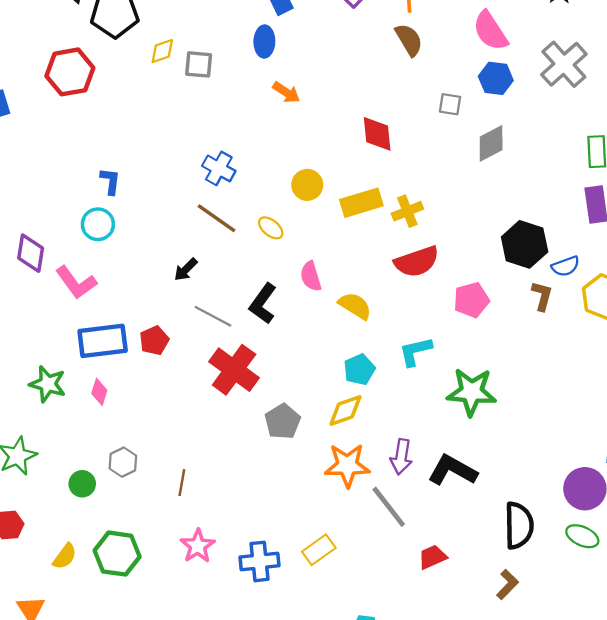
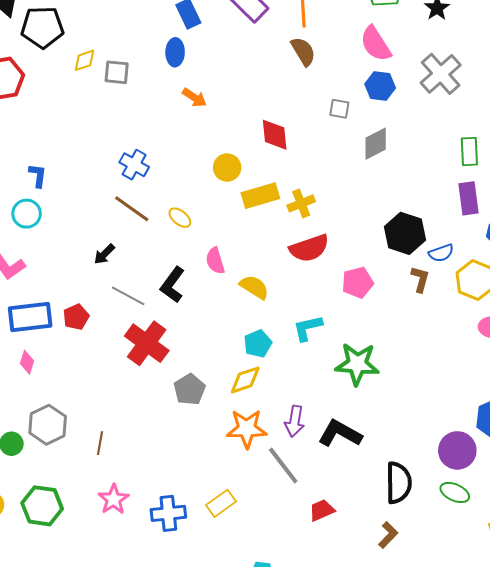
yellow circle: (307, 185) -> (227, 168), moved
gray hexagon: (123, 462) -> (48, 425), size x1.5

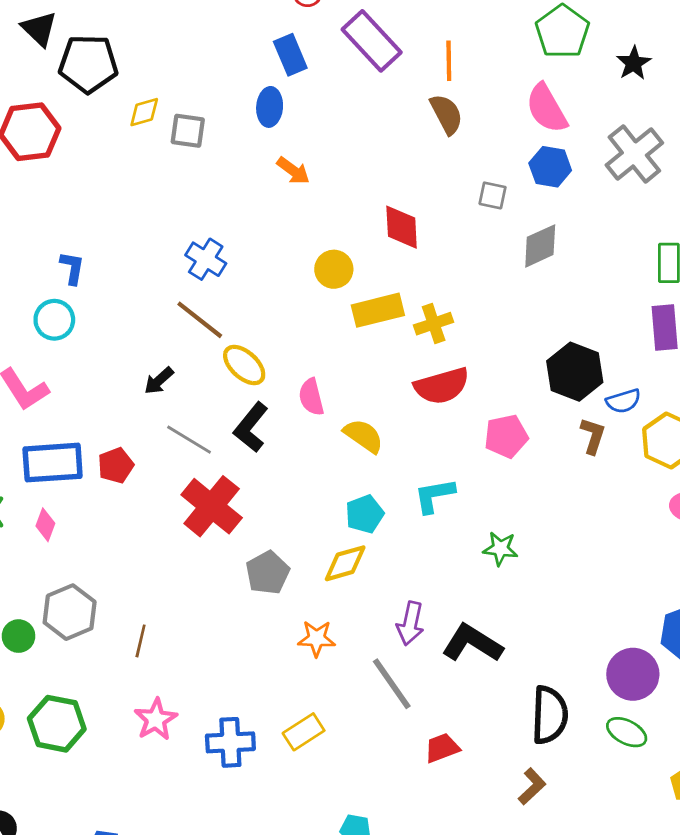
yellow ellipse: (180, 218) -> (244, 365), moved, size x1.4
green star: (357, 364) -> (500, 549), size x0.6
orange star: (247, 429) -> (317, 638), moved, size x0.7

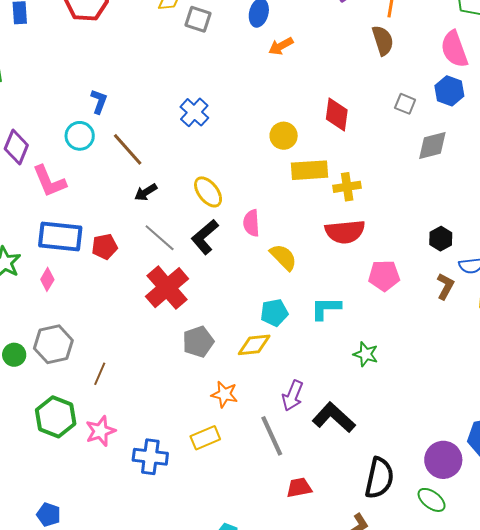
orange arrow: (293, 171) -> (281, 46), moved, turned 105
brown line: (200, 320) -> (128, 149), moved
black hexagon: (575, 372) -> (441, 239), size x0.6
green hexagon: (57, 724) -> (56, 417), moved
yellow rectangle: (304, 732) -> (205, 438), moved

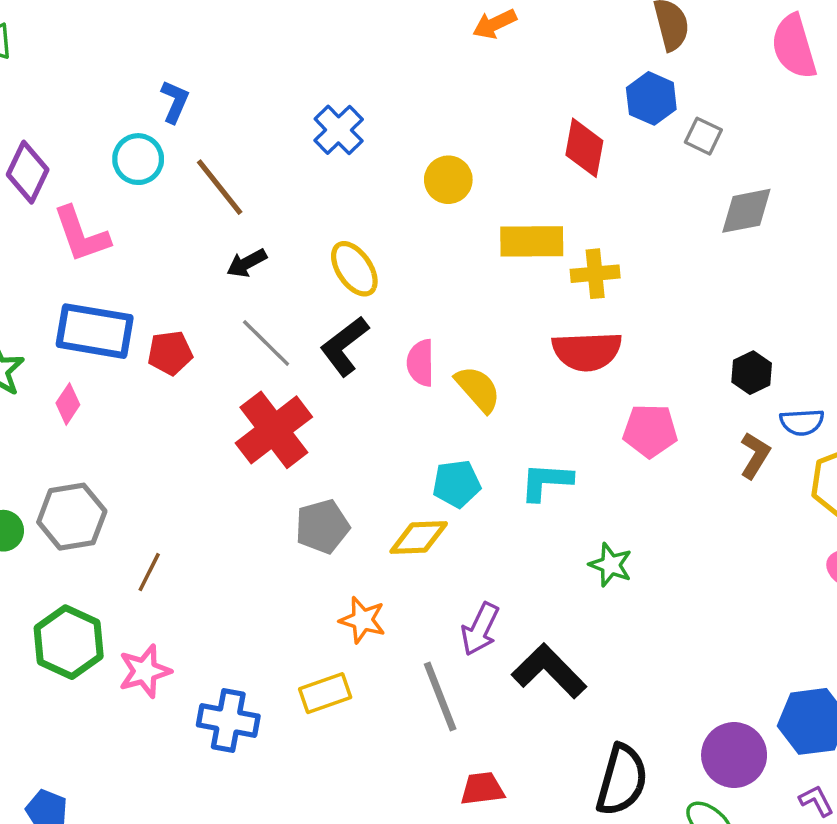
blue hexagon: (449, 91) -> (651, 98), moved
yellow circle: (284, 136) -> (448, 180), moved
pink semicircle: (251, 223) -> (421, 363), moved

